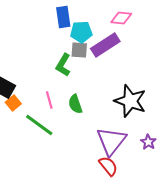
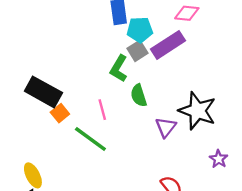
gray square: (79, 50) -> (137, 51), turned -36
green semicircle: (75, 104) -> (139, 96), moved
purple triangle: (111, 141) -> (166, 127), moved, size x0.6

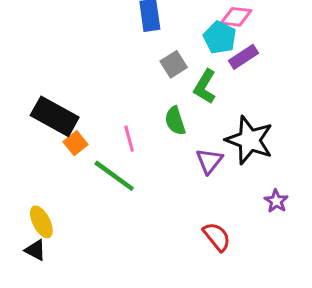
cyan pentagon: (140, 30) -> (220, 38), moved, turned 30
purple rectangle: (168, 45) -> (243, 57), moved, size x0.7
green L-shape: (119, 68) -> (205, 87), moved

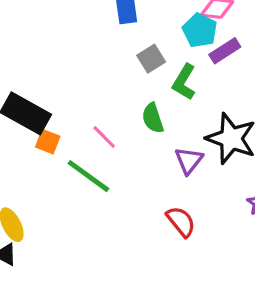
pink line: (129, 139) -> (104, 137), turned -30
orange square: (76, 143) -> (48, 142), turned -30
red semicircle: (217, 237) -> (181, 222), moved

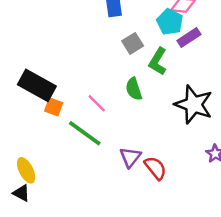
purple triangle: (189, 160) -> (130, 157), moved

